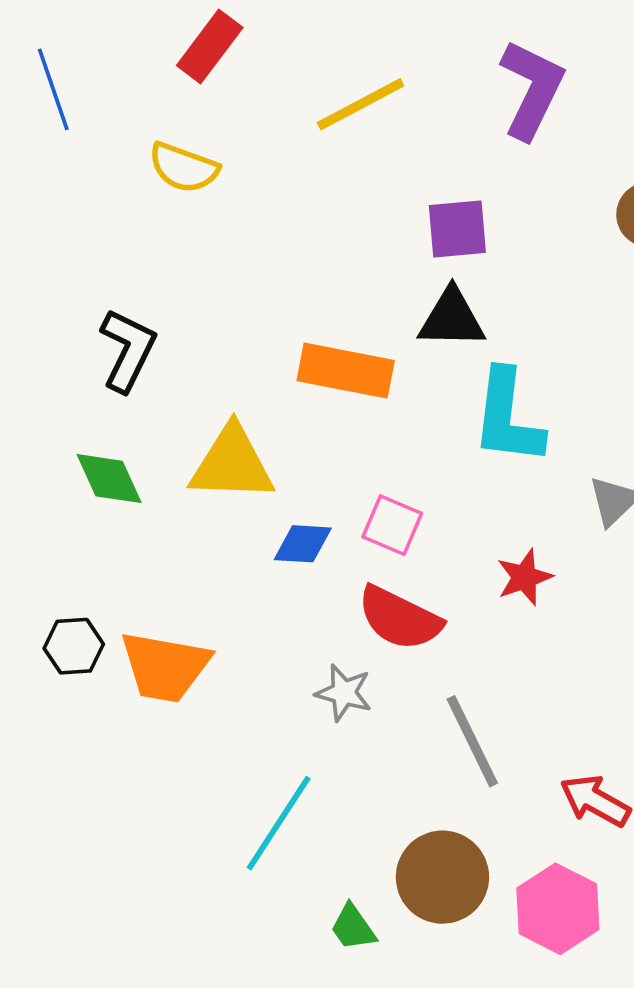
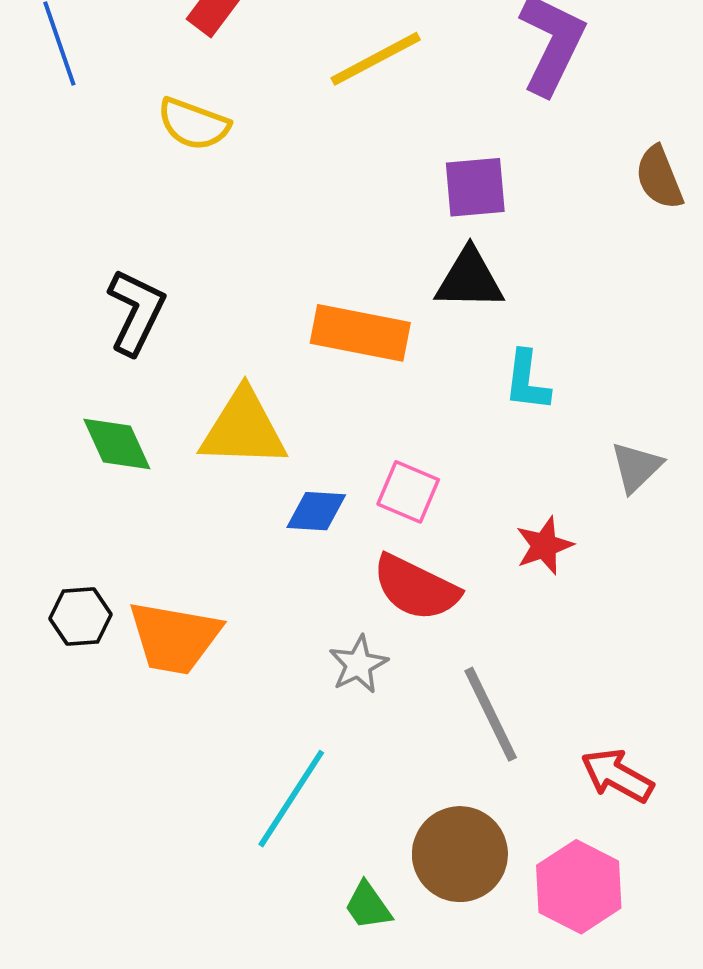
cyan L-shape: (508, 417) -> (527, 381), size x0.6
gray star: (344, 693) -> (358, 664), turned 30

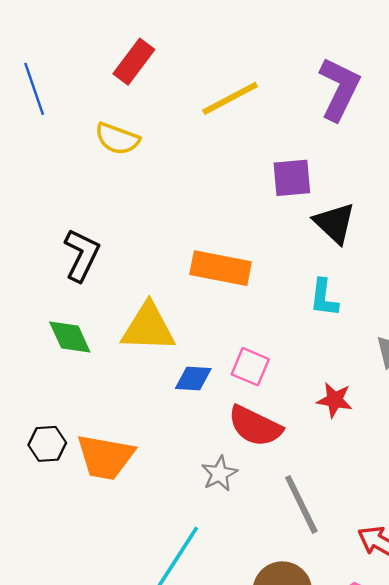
black triangle: (470, 279) -> (335, 223), moved, turned 42
red star: (544, 546) -> (335, 400), turned 30

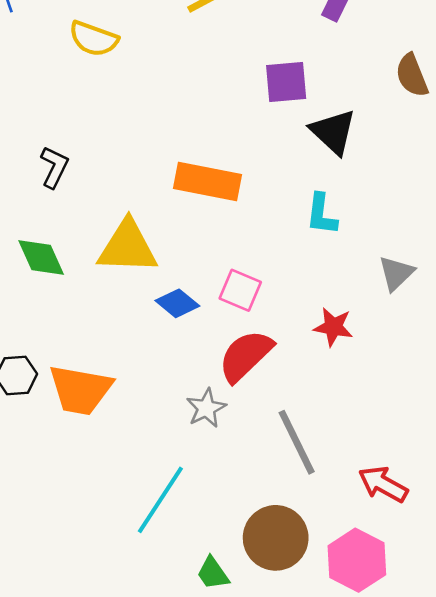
black L-shape: (82, 255) -> (54, 167), size x0.7
blue diamond: (193, 379) -> (177, 303), turned 36
red semicircle: (255, 426) -> (246, 356), turned 110

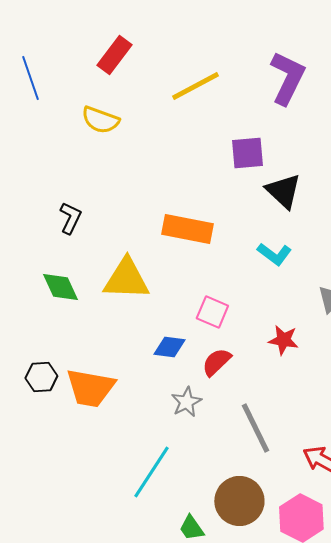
cyan L-shape: (321, 214) -> (274, 254), turned -60
blue diamond: (177, 303) -> (169, 347), moved, turned -32
red semicircle: (246, 356) -> (216, 362), size x0.7

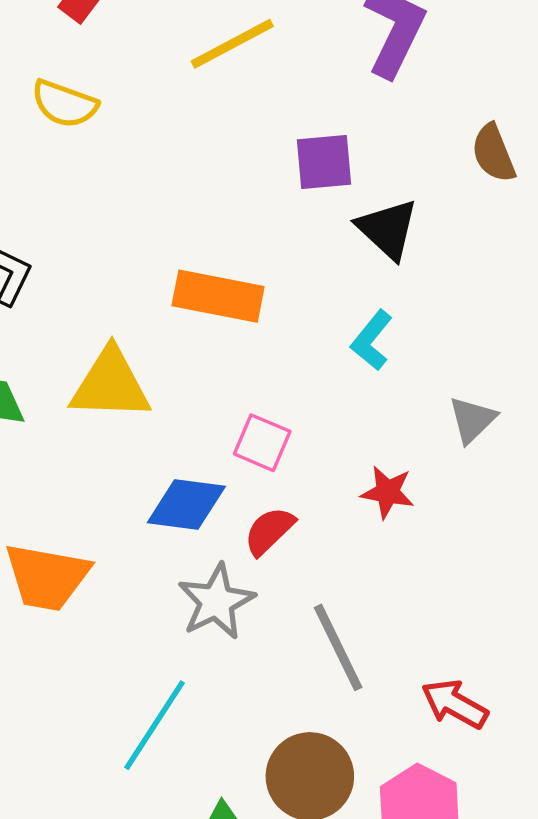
cyan L-shape: (274, 254) -> (372, 340), turned 92
blue diamond: (169, 347) -> (186, 504), size x1.4
gray star: (186, 402) -> (216, 602), size x1.4

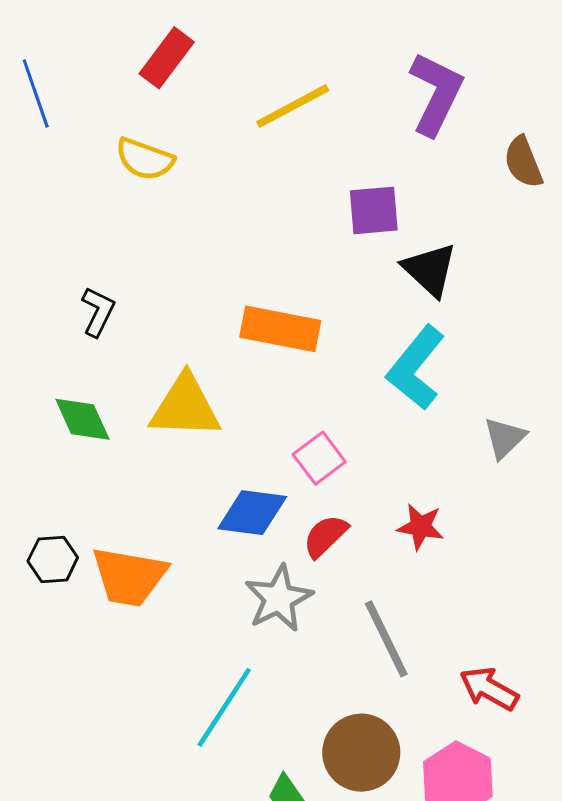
brown semicircle: (493, 153) -> (523, 162), moved
cyan L-shape: (372, 340) -> (416, 368), size x1.6
pink square: (262, 443) -> (319, 458), turned 30
red star: (388, 492) -> (420, 527), moved

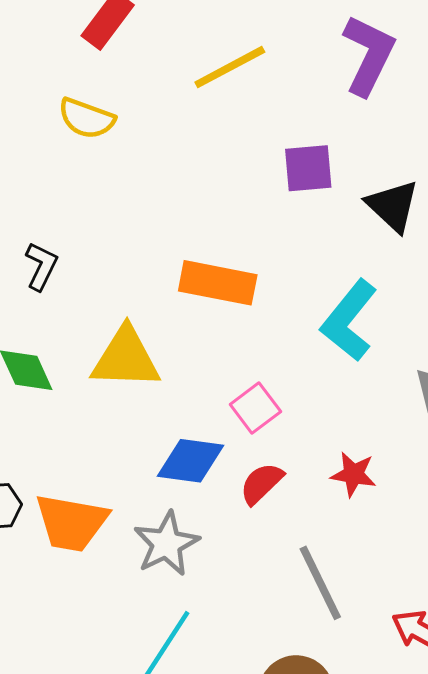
black triangle: (430, 270) -> (393, 206), moved
gray star: (279, 598) -> (166, 544), moved

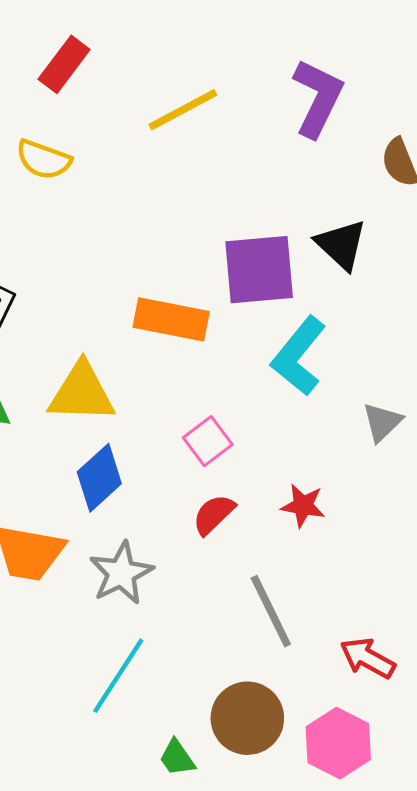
purple square: (308, 168) -> (259, 270), moved, size x1.5
blue diamond: (191, 461) -> (99, 478), moved, turned -50

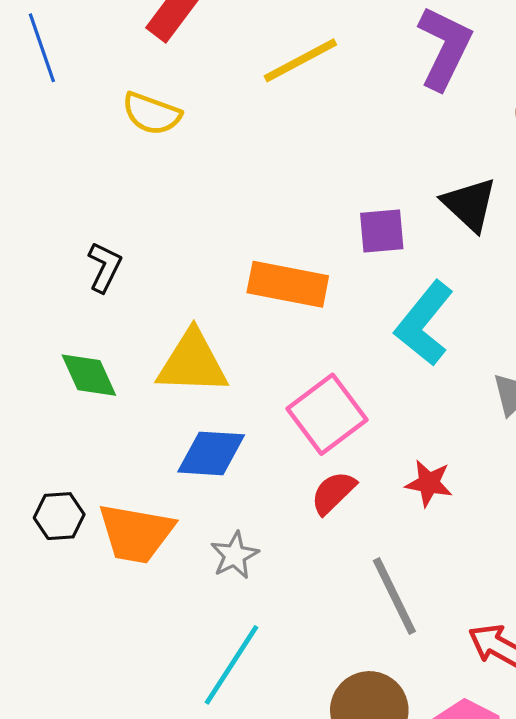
purple square: (259, 270) -> (382, 231), size x0.6
pink square: (208, 441) -> (327, 414), size x1.5
blue diamond: (99, 478) -> (211, 453), turned 46
gray star: (121, 573) -> (235, 555), size x0.7

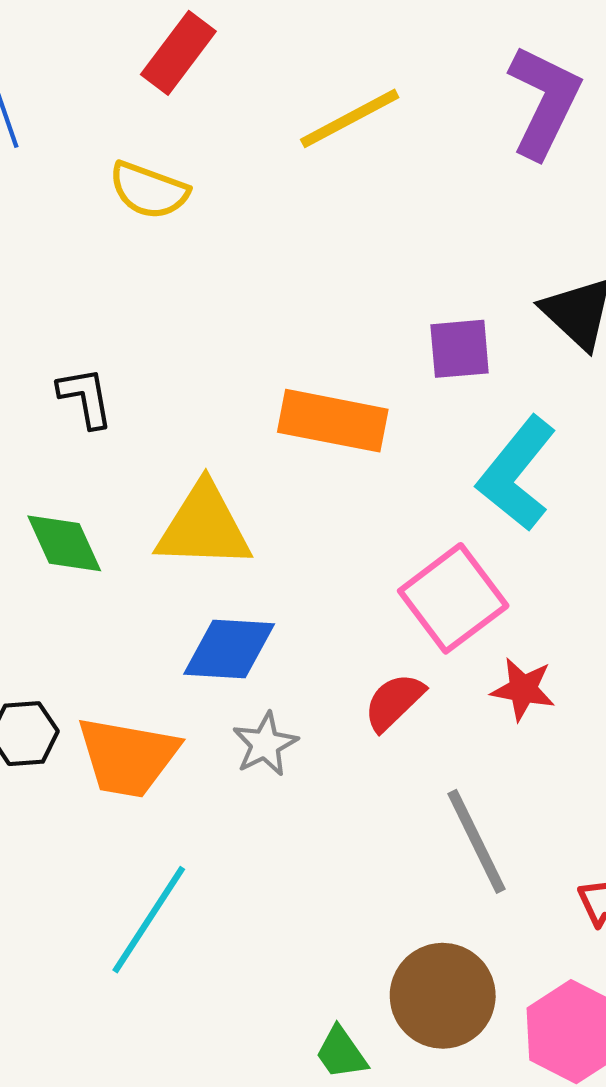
black L-shape: (105, 267) -> (85, 397), turned -36
pink square: (327, 414) -> (453, 598), moved
gray star: (235, 555) -> (265, 744), moved
cyan line: (231, 665) -> (149, 920), moved

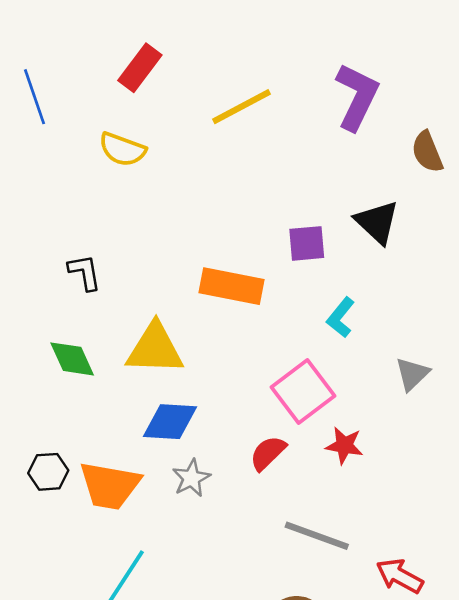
cyan L-shape: (517, 474) -> (341, 317), size x0.6
gray line: (476, 841) -> (317, 536), turned -44

